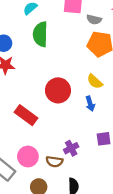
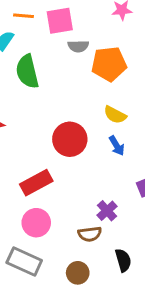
gray semicircle: (94, 20) -> (78, 46), moved
red rectangle: (26, 115) -> (36, 183), turned -50
pink circle: (28, 156) -> (36, 223), moved

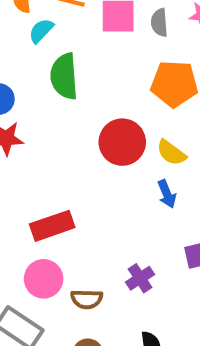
gray semicircle: (78, 46) -> (159, 23), moved, turned 78
red circle: (70, 139) -> (122, 142), moved
brown semicircle: (90, 234) -> (87, 299), moved

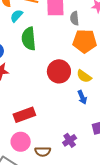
gray semicircle: (159, 23) -> (75, 18), moved

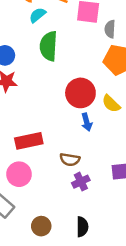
blue arrow: (82, 97) -> (87, 122), moved
brown semicircle: (43, 152) -> (70, 160), moved

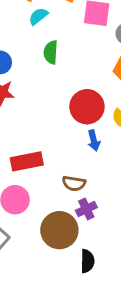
green semicircle: (49, 46) -> (51, 52), size x0.7
brown circle: (41, 226) -> (59, 230), moved, size x1.6

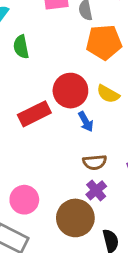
red rectangle: (27, 161) -> (34, 114), moved
brown semicircle: (74, 183) -> (95, 162), moved

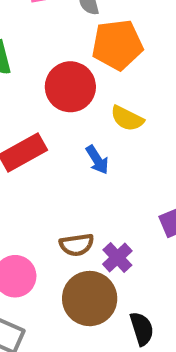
red circle: (70, 91) -> (70, 87), moved
brown semicircle: (95, 162) -> (77, 245), moved

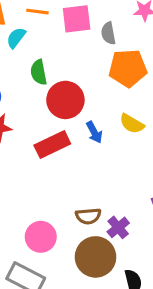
red circle: (70, 87) -> (65, 100), moved
blue arrow: (97, 160) -> (94, 132), moved

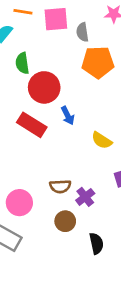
yellow semicircle: (132, 124) -> (102, 140), moved
red rectangle: (52, 144) -> (32, 125), turned 56
brown circle: (96, 257) -> (65, 221), size x0.6

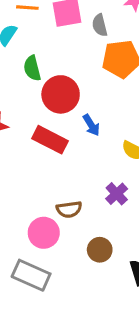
brown semicircle: (60, 186) -> (69, 209), moved
purple cross: (85, 197) -> (117, 194), moved

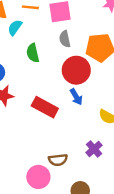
gray semicircle: (100, 25) -> (65, 39), moved
red circle: (61, 94) -> (76, 70), moved

